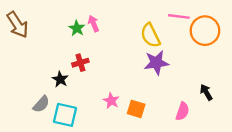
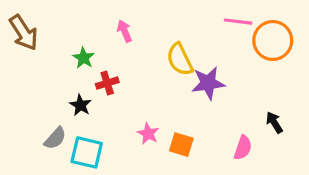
green star: (77, 28) -> (84, 58), moved
yellow semicircle: (150, 35) -> (180, 59), moved

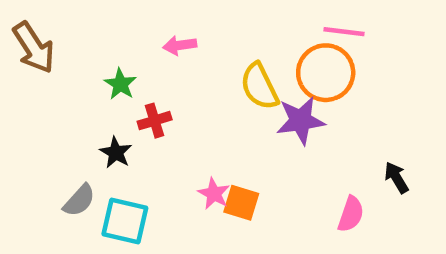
pink arrow: (125, 31) -> (180, 45), turned -75
orange circle: (273, 40) -> (326, 73), moved
orange square: (181, 145) -> (241, 203), moved

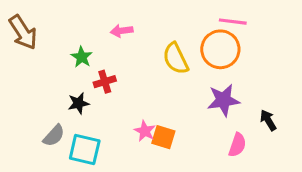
purple star: (301, 121) -> (223, 100), moved
black star: (116, 153) -> (79, 103), turned 30

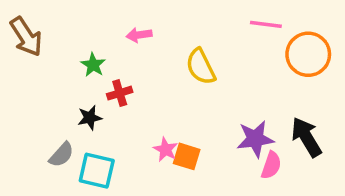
orange circle: (220, 49) -> (308, 54), moved
purple star: (223, 100) -> (255, 139), moved
black arrow: (268, 120) -> (306, 137), size x1.6

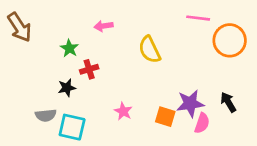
black arrow: (306, 137) -> (228, 102), size x0.7
gray semicircle: (61, 155) -> (46, 115), turned 42
orange square: (187, 156) -> (165, 117), moved

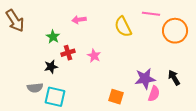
yellow semicircle: (150, 50) -> (123, 27), moved
pink star: (123, 111) -> (94, 56), moved
orange square: (165, 117) -> (116, 97), moved

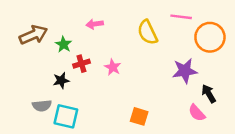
brown arrow: (15, 21) -> (33, 35), moved, turned -80
purple star: (145, 79) -> (185, 71), moved
pink semicircle: (154, 94) -> (197, 113), moved, turned 119

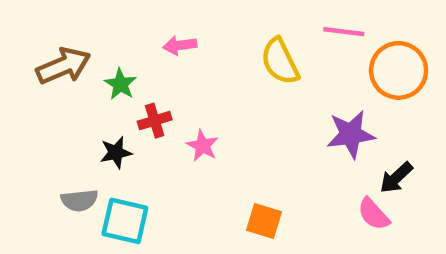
pink star: (113, 67) -> (202, 146), moved
black arrow: (209, 94) -> (396, 178), turned -102

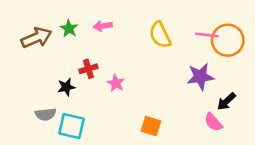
pink line: (344, 32) -> (207, 35), moved
green star: (120, 84) -> (69, 29), moved

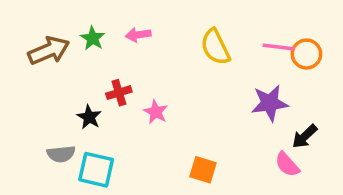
orange circle: (228, 40) -> (306, 54), size x0.7
black star: (66, 87) -> (89, 117), turned -30

